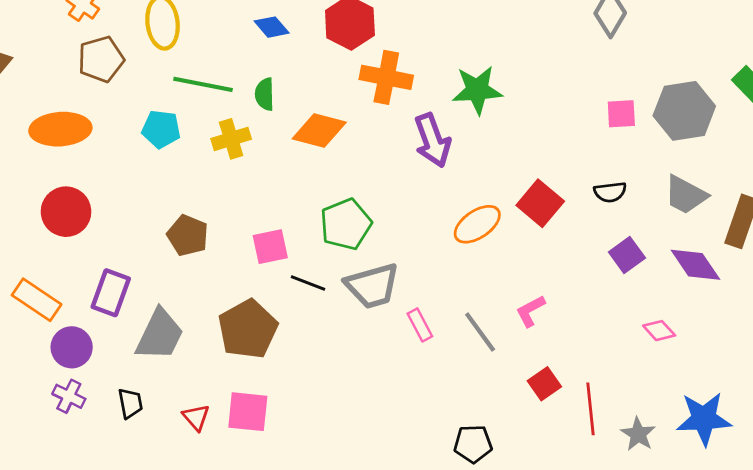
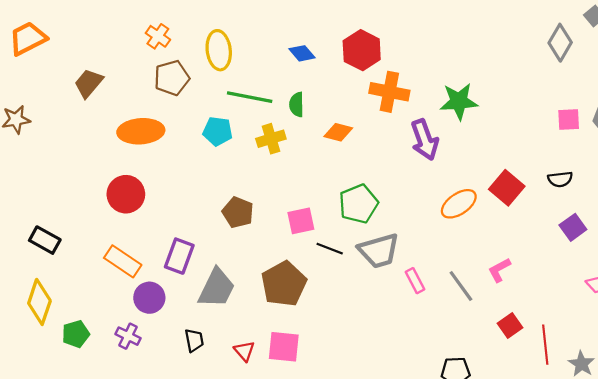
orange diamond: (319, 131) -> (338, 132), size x0.7
red circle: (66, 212) -> (126, 194), moved
purple cross: (69, 396) -> (128, 336), moved

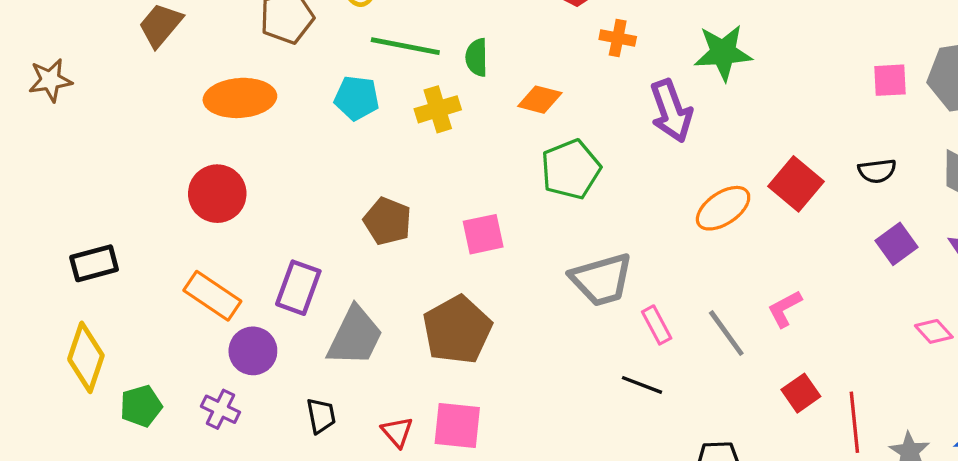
orange cross: (389, 92) -> (618, 38), size x0.6
green pentagon: (358, 204) -> (571, 169), moved
black rectangle: (45, 240) -> (94, 263), turned -44
black line: (330, 249) -> (642, 385), moved

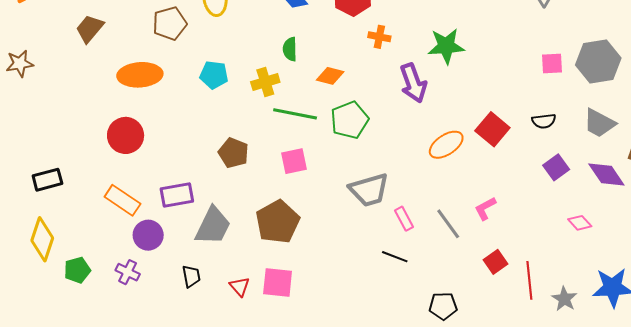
green line: (405, 46) -> (295, 114), moved
purple rectangle: (298, 288) -> (177, 195), turned 60

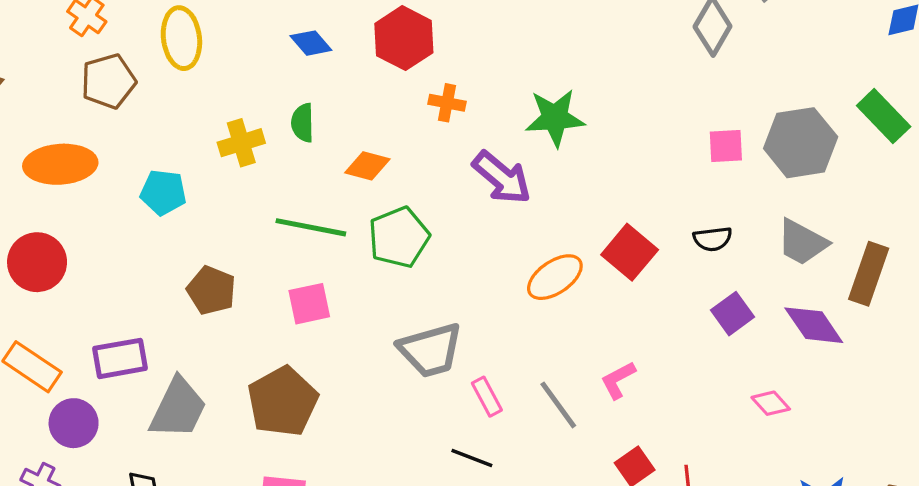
cyan pentagon: (214, 75) -> (163, 192), moved
yellow cross: (265, 82) -> (241, 143), moved
purple arrow: (413, 83) -> (502, 178), turned -30

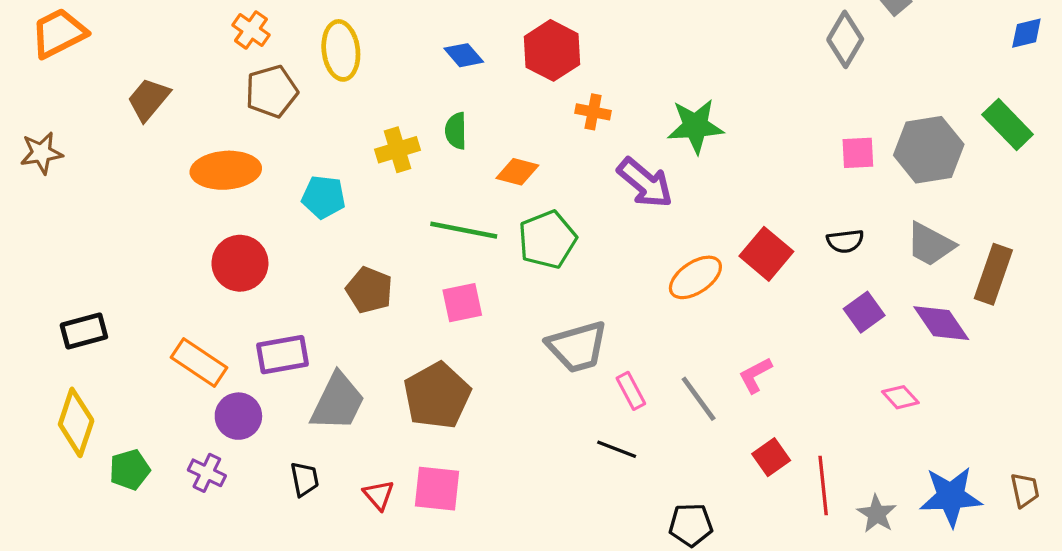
red circle: (37, 262) -> (240, 263), moved

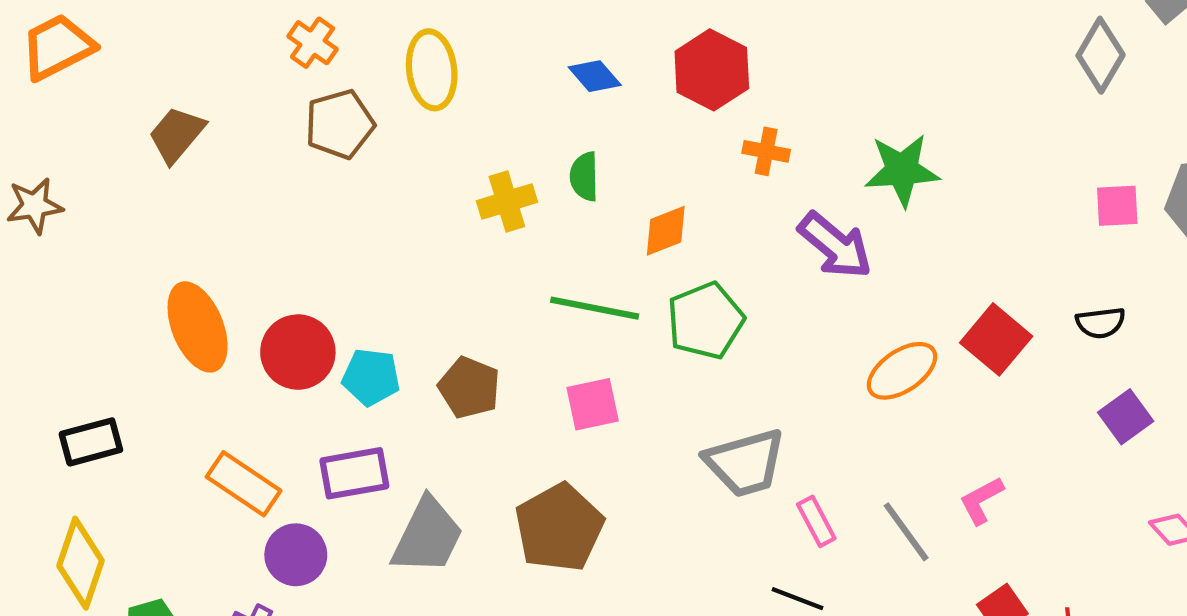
orange ellipse: (226, 170) -> (198, 327), moved, turned 72
orange diamond: (517, 172) -> (666, 231), turned -36
cyan pentagon: (324, 197) -> (371, 377), moved

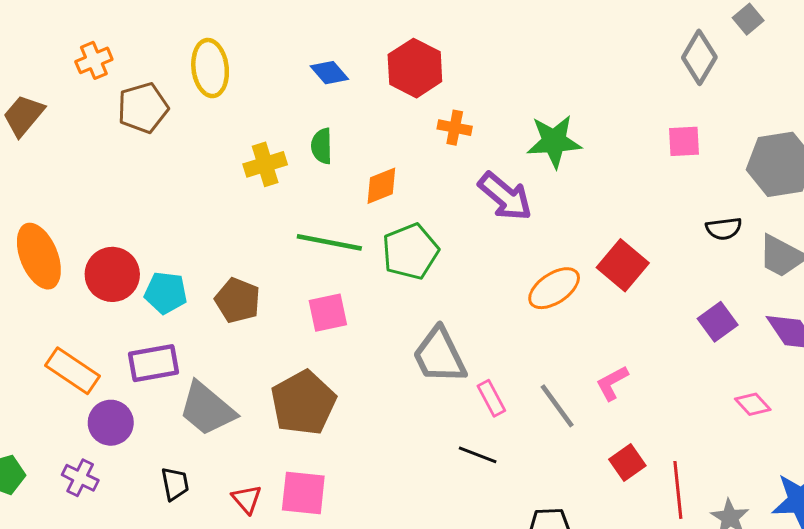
orange cross: (313, 43) -> (94, 60), moved, turned 32
pink square: (1117, 206) -> (684, 141), moved
black semicircle: (1101, 323) -> (724, 229), moved
gray trapezoid: (745, 463) -> (439, 355), turned 80
gray trapezoid: (427, 536) -> (207, 409), turned 104

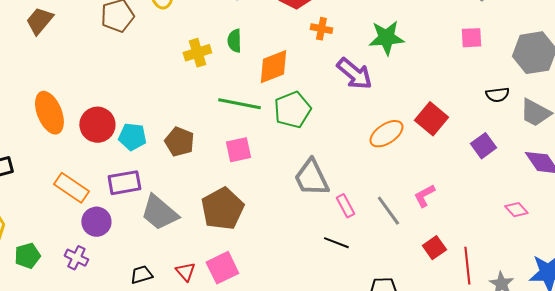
orange diamond: (381, 186) -> (273, 67), size x1.4
purple square: (718, 322) -> (483, 146), moved
black trapezoid: (175, 484) -> (141, 275), moved, turned -95
pink square: (303, 493) -> (222, 268), turned -32

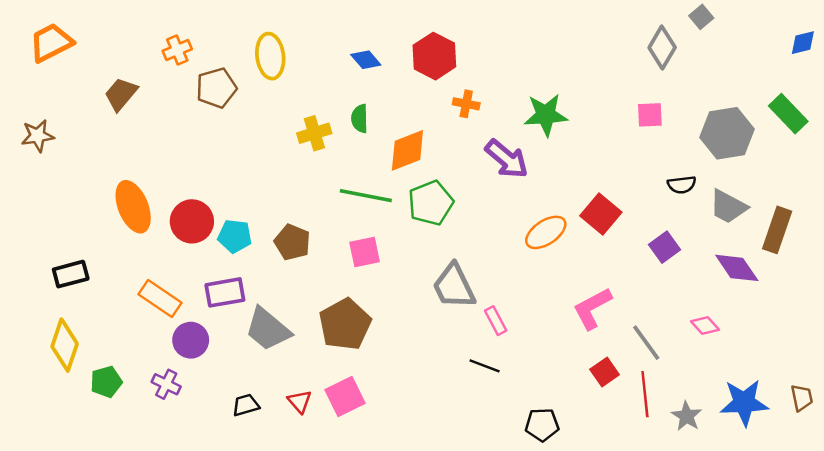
pink L-shape: (424, 196) -> (592, 308), size x1.5
gray line: (388, 211) -> (646, 343), moved

